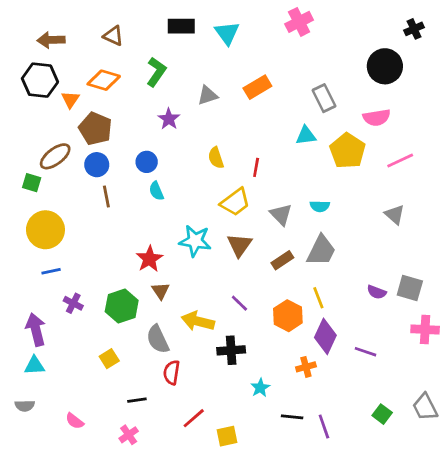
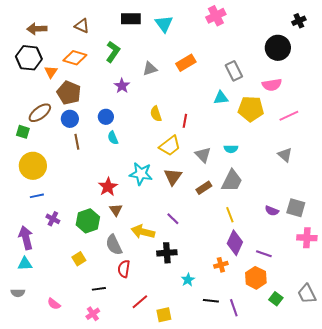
yellow pentagon: (348, 151) -> (251, 109), turned -30
orange hexagon: (288, 316) -> (256, 278), moved

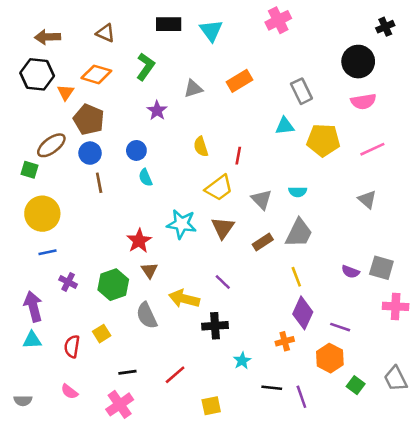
pink semicircle: (272, 85) -> (363, 101), moved
red semicircle: (124, 269) -> (72, 346), moved
gray semicircle: (18, 293) -> (23, 401), moved
red line: (140, 302) -> (175, 375), moved
pink cross: (93, 314) -> (120, 404), size x1.5

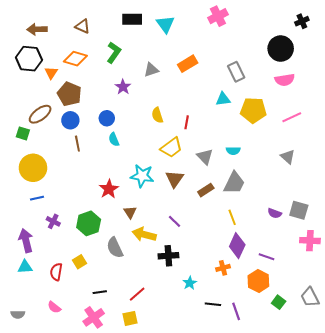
brown triangle: (149, 270) -> (130, 212), moved
yellow square: (211, 406) -> (130, 318), moved

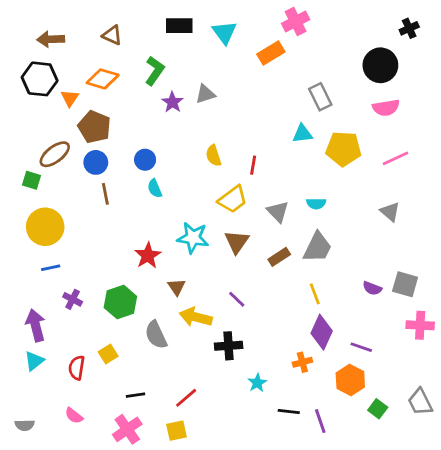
orange rectangle: (188, 64) -> (271, 53), moved
purple star: (123, 87) -> (172, 102), moved
cyan triangle: (25, 267) -> (34, 361), turned -35

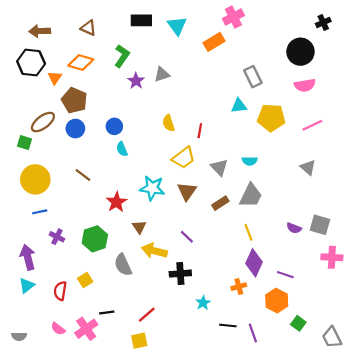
brown line: (105, 194) -> (83, 175), moved, turned -42
gray trapezoid: (420, 402) -> (332, 337), moved
pink cross: (127, 429) -> (86, 329), moved

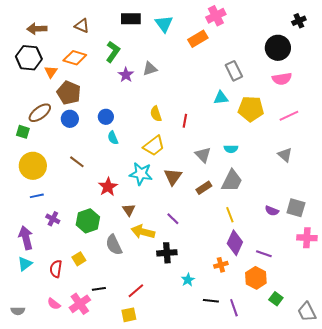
yellow trapezoid: (184, 158) -> (154, 146), moved

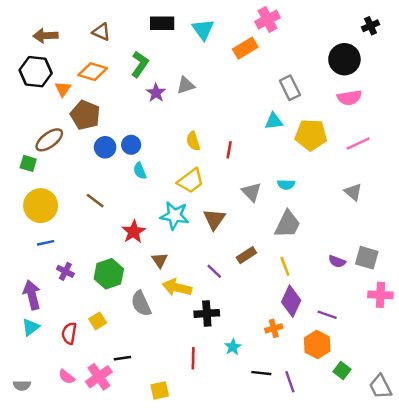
blue circle: (70, 119) -> (105, 147), moved
brown rectangle: (204, 188) -> (246, 255), moved
red line: (136, 291) -> (193, 358), moved, turned -48

